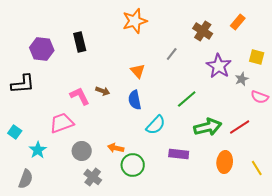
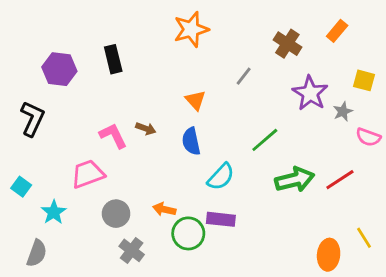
black L-shape: (23, 84) -> (32, 119), turned -60
purple rectangle: (179, 154) -> (221, 219), moved
orange ellipse: (225, 162) -> (329, 255), moved

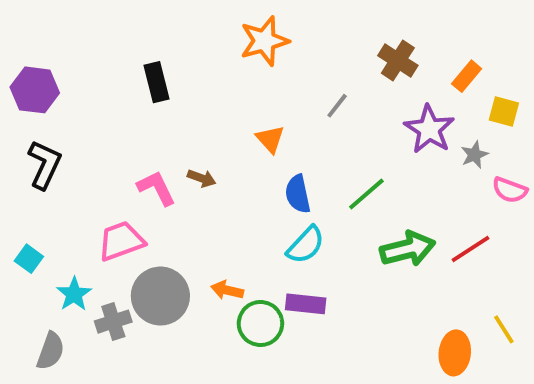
orange rectangle: (337, 31) -> (467, 76), moved
purple hexagon: (59, 69) -> (35, 90), moved
blue semicircle: (191, 141) -> (298, 194), moved
gray circle: (116, 214) -> (160, 296), size x1.5
gray cross: (132, 250) -> (113, 322), moved, turned 35

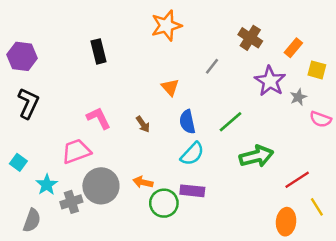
brown arrow: (202, 178) -> (143, 124), moved, turned 35
red line: (470, 249) -> (297, 180), moved

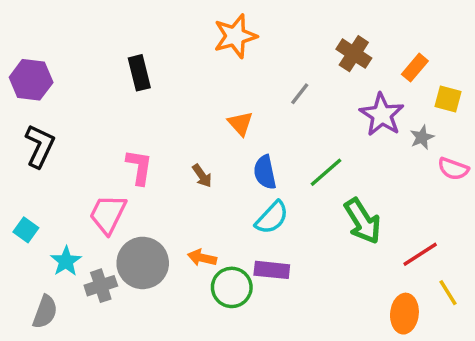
pink L-shape: (99, 118) -> (139, 167), turned 35
pink trapezoid: (76, 151) -> (108, 214), turned -44
green arrow: (256, 156) -> (363, 221), turned 72

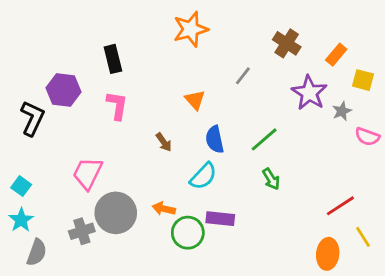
purple hexagon: (31, 80) -> (63, 90), moved
pink L-shape: (139, 167) -> (117, 106), moved
cyan semicircle: (272, 218) -> (203, 176), moved
green arrow: (363, 221) -> (271, 179), moved, size x0.6
cyan star: (66, 261) -> (21, 220), moved

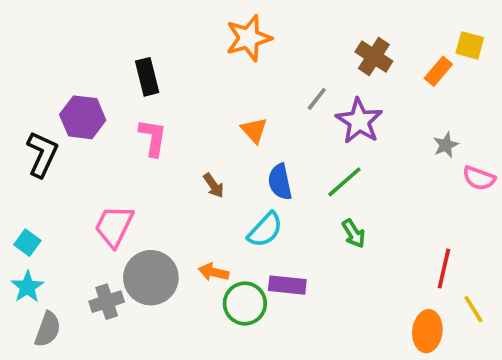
yellow square: (363, 80) -> (470, 45), moved
purple star: (309, 93) -> (359, 121), moved
red line: (340, 206) -> (444, 268), turned -44

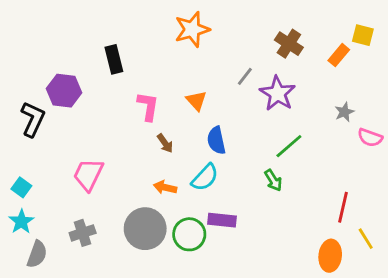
pink L-shape: (153, 138) -> (148, 106), moved
green line: (344, 182) -> (289, 146), moved
orange arrow: (214, 272) -> (165, 187), moved
gray circle: (151, 278) -> (145, 229), moved

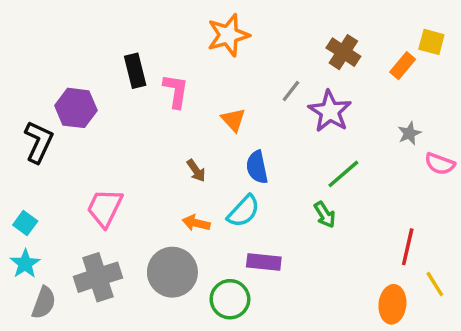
pink L-shape: (148, 106) -> (176, 91), moved
gray cross: (83, 233) -> (98, 277), size x1.5
green circle: (189, 234) -> (230, 299), moved

